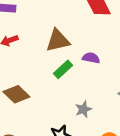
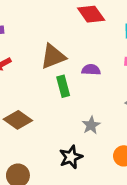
green rectangle: (63, 69) -> (63, 86), turned -54

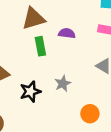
black star: (71, 157) -> (30, 92), moved

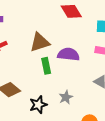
purple semicircle: (67, 33) -> (68, 54), size x1.5

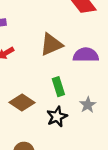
green rectangle: (46, 66) -> (58, 87), moved

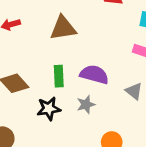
purple semicircle: (86, 55) -> (94, 74), moved

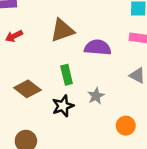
purple semicircle: (94, 74) -> (98, 47), moved

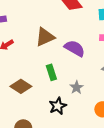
purple semicircle: (98, 47) -> (75, 48), turned 30
black star: (63, 106) -> (58, 106), moved

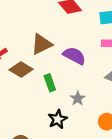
brown diamond: (21, 86) -> (21, 70), moved

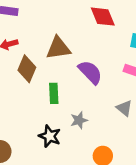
brown diamond: (21, 70) -> (27, 69), turned 65
black star: (58, 119) -> (50, 136), turned 30

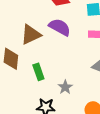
purple semicircle: (90, 72) -> (60, 27), moved

